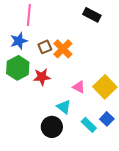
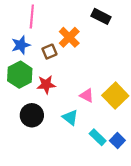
orange cross: (63, 49) -> (69, 37), moved
blue square: (107, 119) -> (117, 141), moved
black circle: (52, 127) -> (32, 115), moved

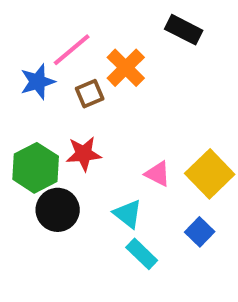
pink line: (32, 16) -> (72, 50), moved, turned 45
green hexagon: (20, 75) -> (36, 168), moved
cyan rectangle: (98, 137) -> (142, 254), moved
blue square: (117, 141) -> (200, 232), moved

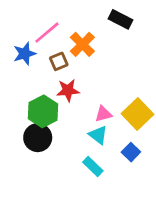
red star: (84, 154) -> (68, 90), moved
green hexagon: (36, 168) -> (43, 111), moved
pink triangle: (158, 174) -> (103, 114), turned -42
cyan triangle: (128, 214) -> (98, 135), moved

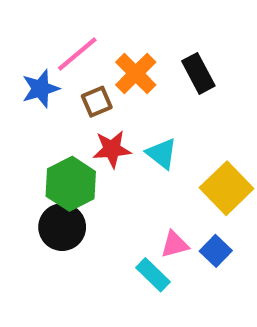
black rectangle: (120, 19) -> (198, 73), moved, turned 35
pink triangle: (103, 114) -> (175, 244), moved
cyan triangle: (98, 135) -> (162, 154), moved

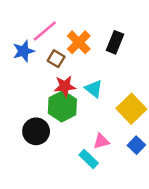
black rectangle: (198, 73) -> (115, 42), turned 50
brown square: (97, 102) -> (56, 59), turned -36
green hexagon: (71, 184) -> (62, 106), moved
blue square: (216, 251) -> (136, 145), moved

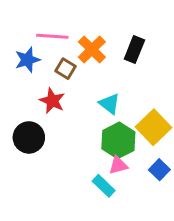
pink line: (45, 31) -> (52, 36), turned 44
red star: (65, 86) -> (52, 101), moved, turned 30
green hexagon: (62, 106) -> (118, 140), moved
black circle: (36, 131) -> (29, 137), moved

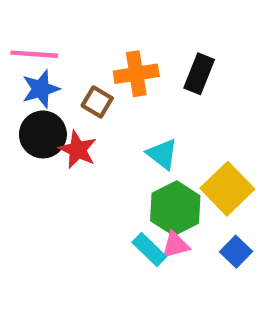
pink line: (52, 36) -> (34, 54), moved
orange cross: (92, 49) -> (136, 74), turned 36
black circle: (29, 137) -> (43, 134), moved
cyan rectangle: (104, 186) -> (149, 249), moved

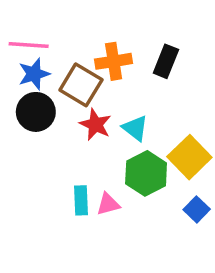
brown square: (97, 102) -> (81, 85), size x1.6
red star: (78, 150) -> (95, 125), moved
pink triangle: (175, 245) -> (108, 204), moved
cyan rectangle: (149, 249) -> (81, 200), moved, turned 44

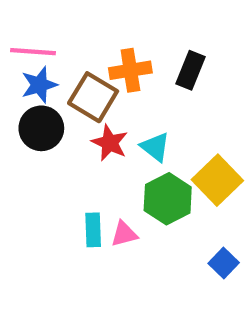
blue square: (197, 209) -> (224, 263), moved

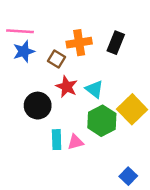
brown square: (93, 97) -> (57, 59), size x0.6
black circle: (41, 128) -> (38, 106), moved
blue square: (224, 263) -> (128, 176), moved

